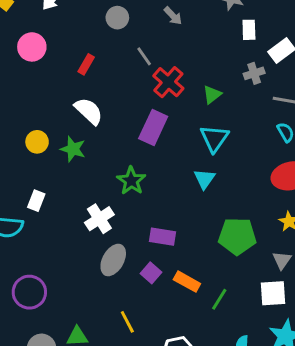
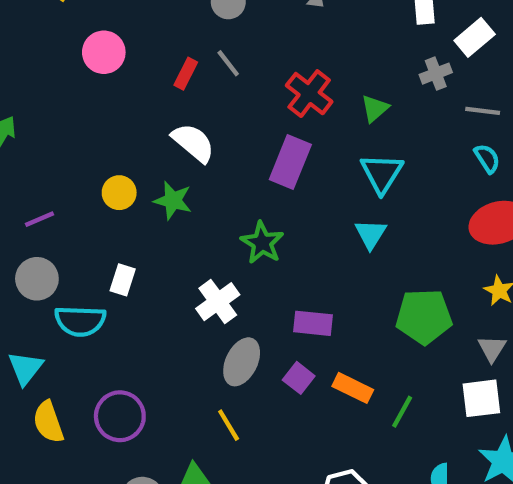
gray line: (144, 56) -> (228, 63), moved
yellow line: (127, 322) -> (229, 425), moved

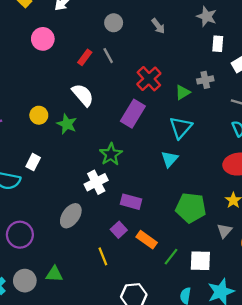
gray cross: (436, 74) -> (205, 80), moved
white cross: (218, 302) -> (96, 182), moved
gray ellipse: (242, 362) -> (71, 216), moved
white square: (481, 398) -> (200, 261), moved
yellow line: (229, 425) -> (103, 256), moved

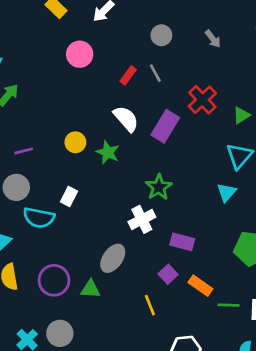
purple rectangle: (133, 114) -> (165, 126), moved
green line: (171, 257) -> (229, 305), turned 54
green triangle: (54, 274) -> (90, 289), moved

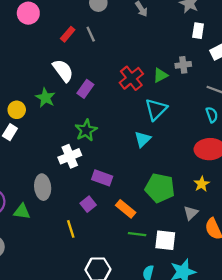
red cross: (202, 100) -> (131, 78), moved
purple rectangle: (165, 126) -> (85, 89), moved, size x0.7
yellow circle: (75, 142) -> (17, 110), moved
gray ellipse: (113, 258) -> (43, 187), turned -45
orange rectangle: (200, 286) -> (126, 209), moved

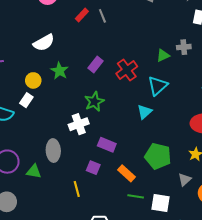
white semicircle: (63, 71) -> (44, 43), moved, turned 95
red cross: (131, 78) -> (127, 70), moved
purple square: (88, 204) -> (93, 168), turned -32

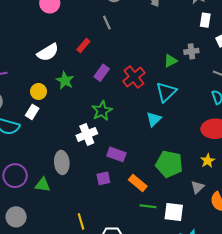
red rectangle: (82, 15) -> (83, 45), moved
purple square: (93, 168) -> (103, 178), turned -32
yellow line: (77, 189) -> (81, 221), moved

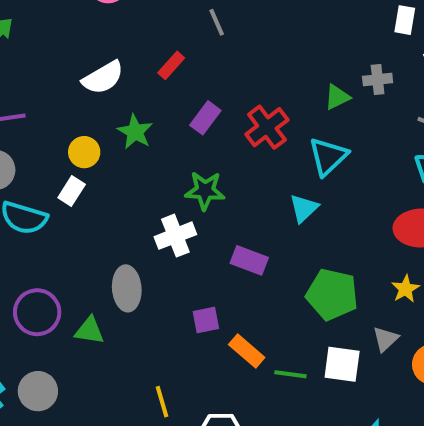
green star: (102, 111) -> (205, 191), turned 30
purple rectangle: (116, 154) -> (249, 260), moved
orange rectangle: (138, 183) -> (247, 351), moved
white square: (174, 212) -> (342, 364), moved

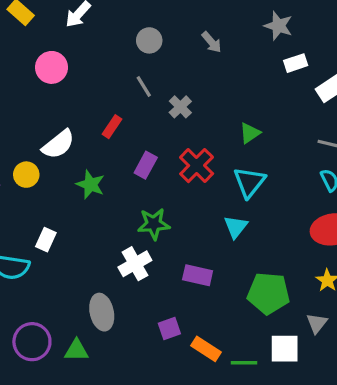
white rectangle: (405, 20) -> (296, 63), turned 70
gray cross: (378, 79) -> (180, 107), moved, turned -30
yellow circle: (84, 152) -> (26, 175), moved

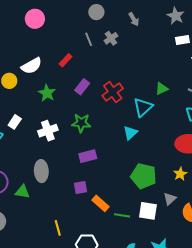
gray cross: (180, 107) -> (111, 38), moved
green triangle: (250, 133) -> (162, 89), moved
white cross: (135, 264) -> (48, 131), moved
purple rectangle: (198, 275) -> (88, 156), moved, turned -36

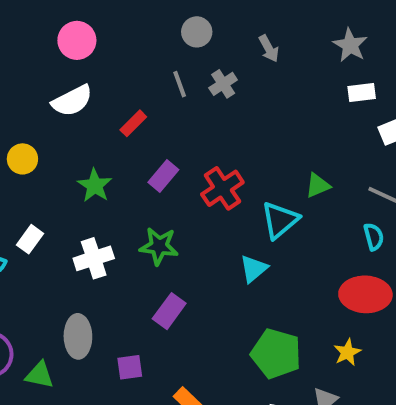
white semicircle: (32, 66) -> (72, 101), moved
purple rectangle: (88, 156) -> (169, 311), turned -42
purple square: (80, 188) -> (130, 367), moved

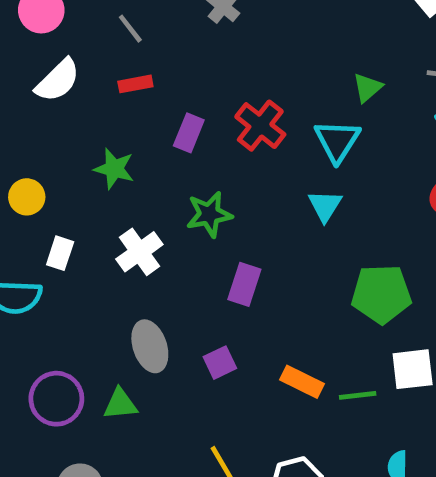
gray line: (180, 84) -> (130, 29), moved
red rectangle: (133, 123) -> (135, 84), turned 52
yellow circle: (22, 159) -> (27, 197), moved

